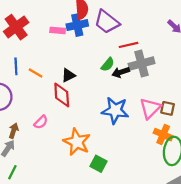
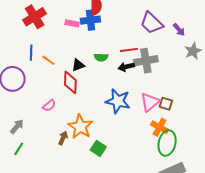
purple trapezoid: (107, 22) -> (151, 23), moved
red line: (128, 45) -> (129, 50), moved
green semicircle: (108, 64) -> (101, 57), moved, turned 48
brown arrow: (14, 131) -> (63, 138), moved

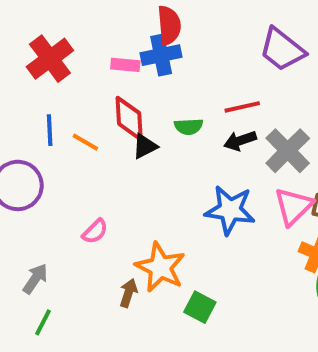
gray cross: (146, 61) -> (288, 151), moved, turned -30
red diamond: (70, 82) -> (129, 118), moved

